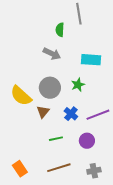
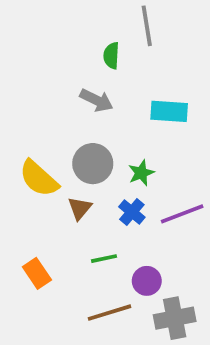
green star: (78, 85) -> (141, 173), moved
purple circle: (87, 141) -> (147, 281), moved
orange rectangle: (20, 169) -> (37, 273), moved
gray cross: (94, 171) -> (175, 318), size x1.5

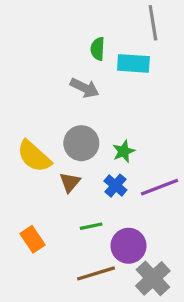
gray line: (147, 26) -> (153, 23), moved
cyan rectangle: (169, 111) -> (133, 63), moved
purple circle: (147, 281) -> (129, 246), size x1.4
gray cross: (175, 318) -> (153, 278), turned -32

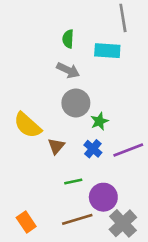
green semicircle: (98, 49) -> (68, 39), moved
gray circle: (81, 143) -> (76, 103), moved
orange rectangle: (32, 239) -> (26, 222), moved

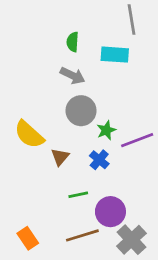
purple line: (128, 150) -> (137, 140), moved

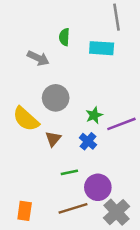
gray arrow: (73, 76) -> (38, 58), moved
gray circle: (81, 111) -> (56, 98), moved
orange rectangle: (28, 238) -> (25, 211), turned 42

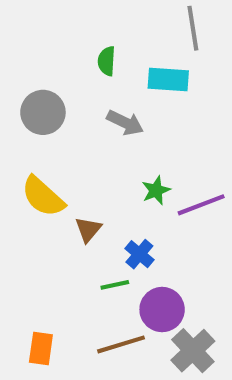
gray arrow: (38, 58) -> (125, 123), moved
gray circle: (56, 98) -> (43, 112), moved
blue cross: (88, 141) -> (139, 254), moved

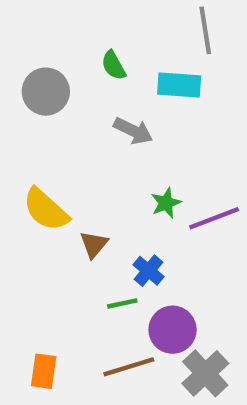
green semicircle: (107, 61) -> (114, 65), turned -32
gray circle: (43, 112) -> (46, 92), moved

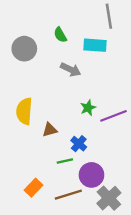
yellow semicircle: (46, 210) -> (24, 111), turned 52
brown triangle: (94, 244) -> (50, 130), turned 35
orange rectangle: (44, 371) -> (34, 188), moved, turned 36

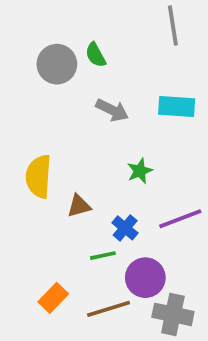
cyan rectangle: (95, 45) -> (177, 106), moved
gray circle: (24, 49) -> (57, 64), moved
purple line: (113, 116) -> (180, 219), moved
gray cross: (109, 198) -> (173, 314), turned -35

